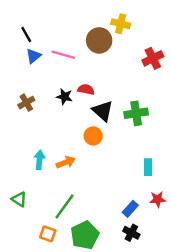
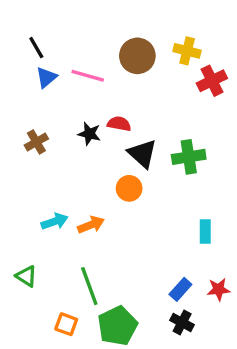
yellow cross: (121, 24) -> (187, 51), moved
cyan arrow: (39, 160) -> (55, 221), turned 66
red star: (158, 199) -> (219, 289), moved
green line: (64, 206) -> (89, 286), turned -56

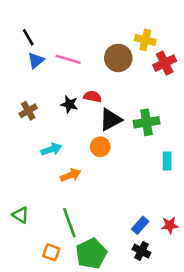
brown circle: (137, 56) -> (118, 58), moved
black triangle: (142, 154) -> (111, 120), turned 50
cyan arrow: (55, 221) -> (51, 149), moved
cyan rectangle: (205, 231) -> (167, 161), moved

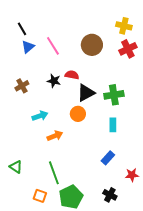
yellow cross: (145, 40) -> (124, 26), moved
pink line: (68, 59) -> (53, 46), turned 42
cyan rectangle: (167, 161) -> (113, 125), moved
blue rectangle: (140, 225) -> (108, 158), moved

